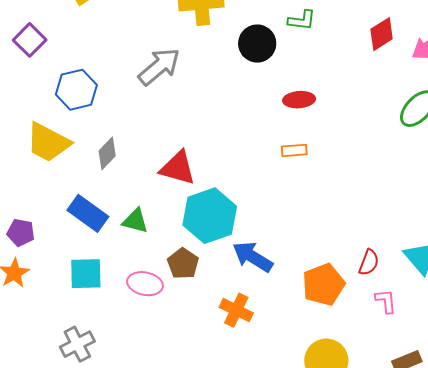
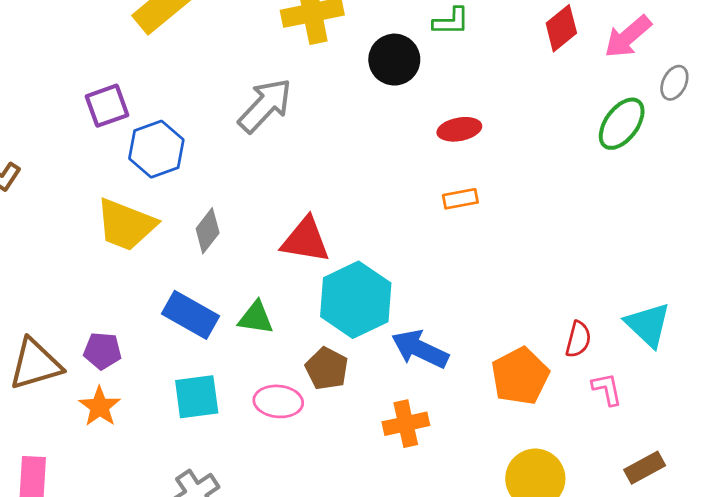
purple square: (30, 40) -> (107, 106), moved, turned 32
orange cross: (236, 310) -> (406, 424), turned -32

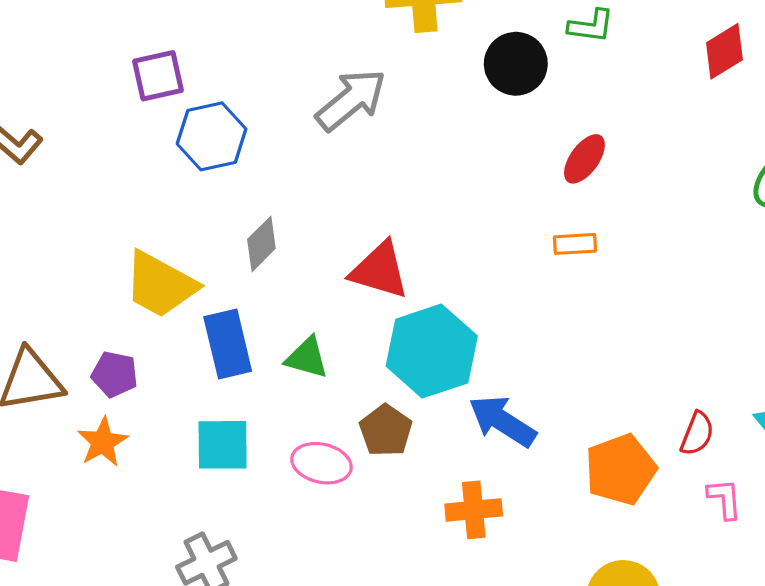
red ellipse: (459, 129) -> (584, 159), turned -51
yellow trapezoid: (126, 225) -> (160, 285), moved
blue rectangle: (190, 315) -> (228, 344), turned 40

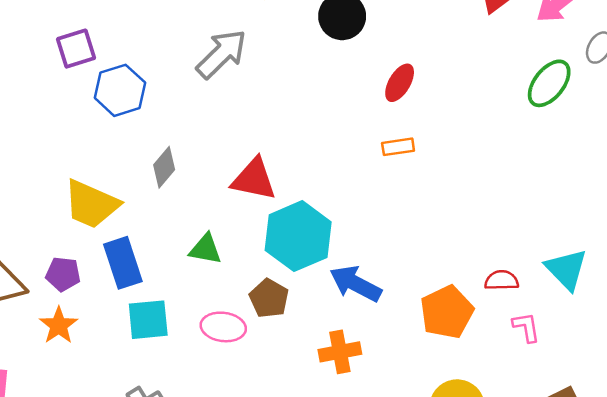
blue rectangle: (228, 344) -> (123, 263), moved
red semicircle: (697, 434) -> (502, 280), turned -108

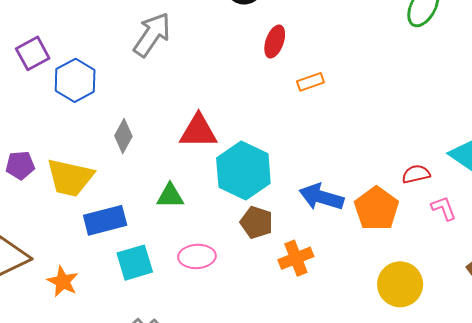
red ellipse: (400, 83) -> (275, 42), moved
blue rectangle: (123, 263) -> (105, 220), turned -75
purple pentagon: (63, 274) -> (20, 165), moved
blue arrow: (355, 284) -> (321, 197), moved
brown pentagon: (269, 298) -> (257, 222), moved

